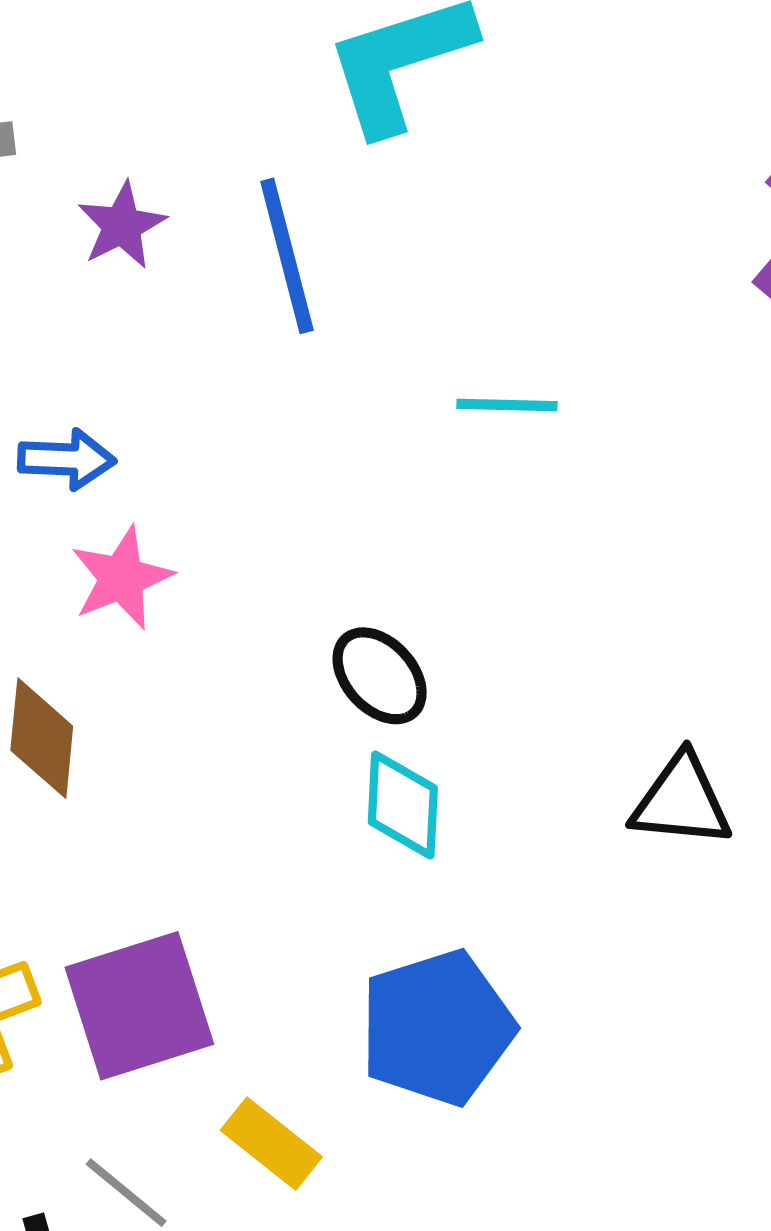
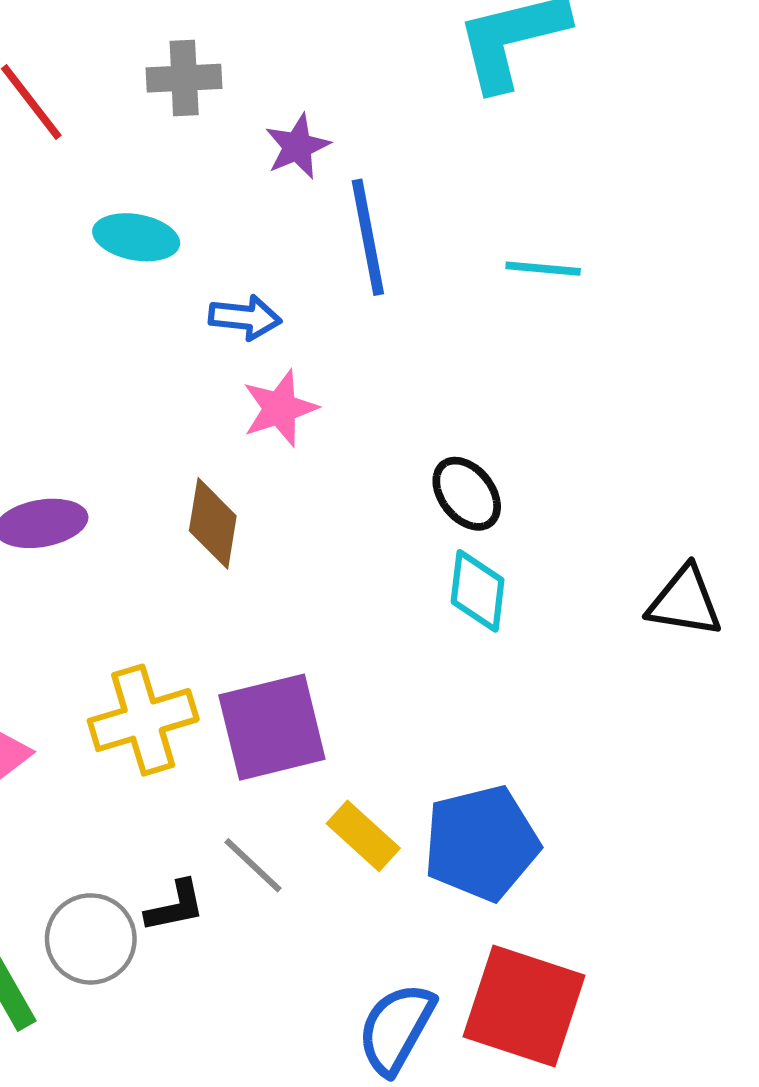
blue line: (287, 256) -> (368, 237), moved
cyan line: (507, 405) -> (543, 269), moved
blue pentagon: (437, 1028) -> (481, 843), moved

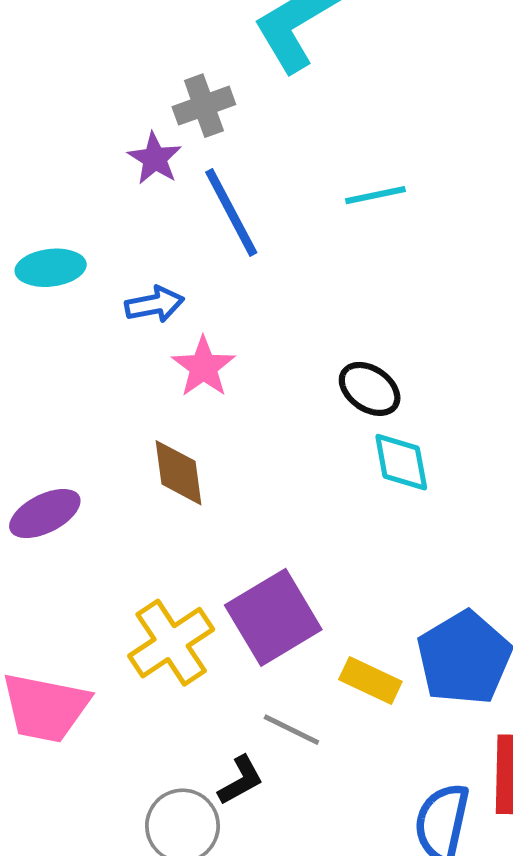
gray cross: (184, 78) -> (204, 106), moved

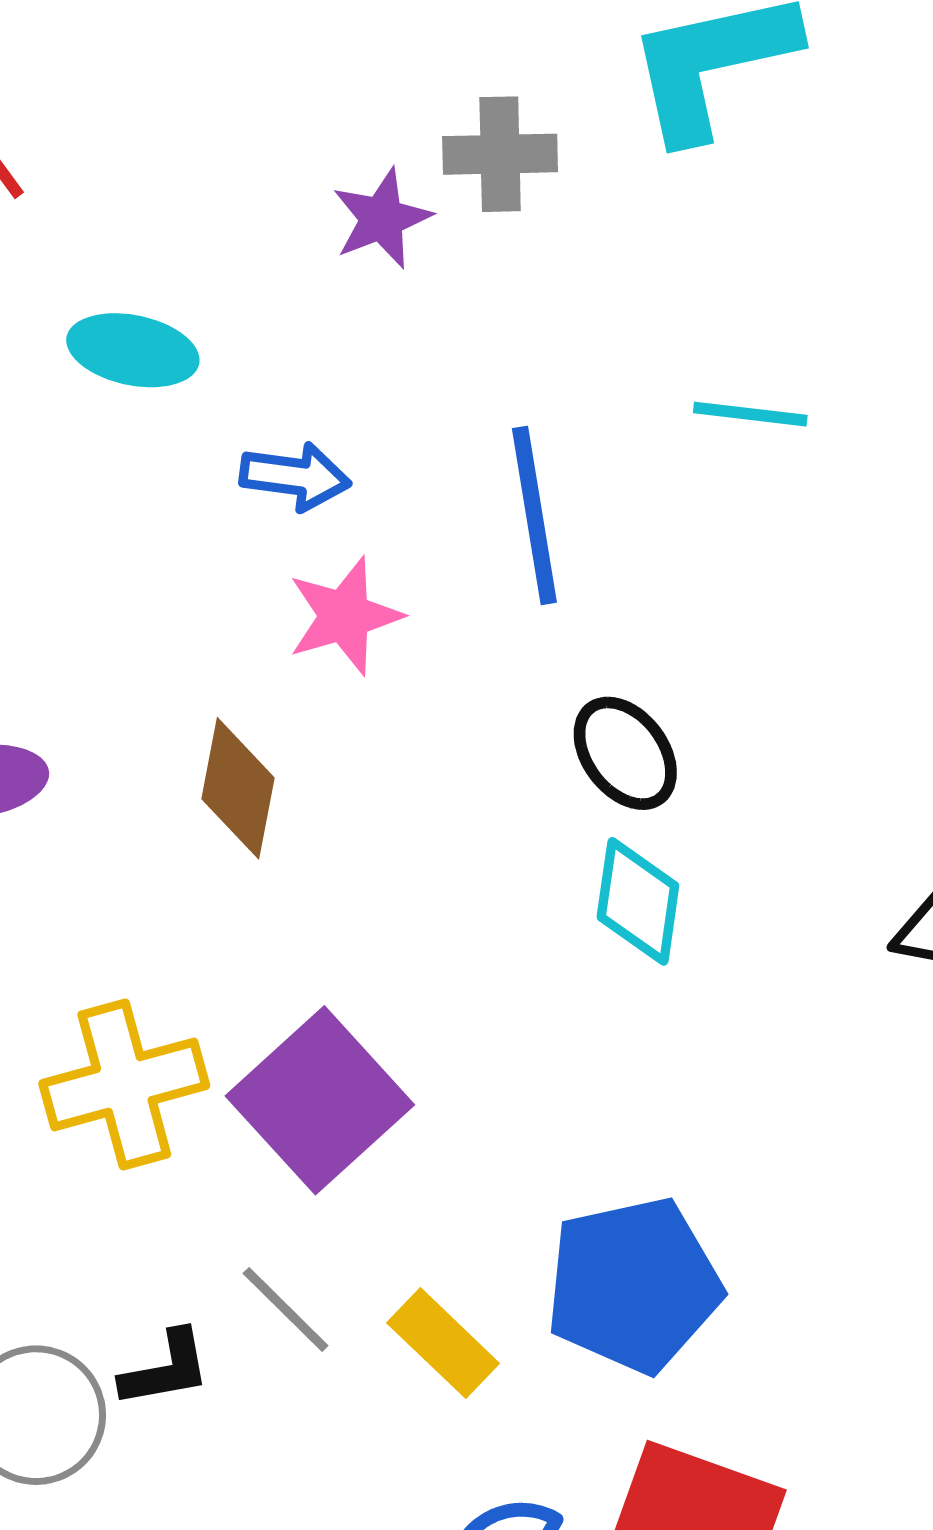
blue line: (231, 212) -> (534, 515), moved
purple square: (273, 617) -> (320, 1100), turned -30
yellow rectangle: (370, 681) -> (443, 1343), moved

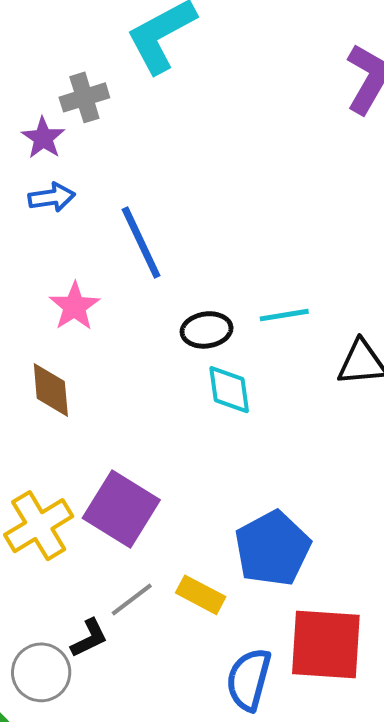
cyan line: (750, 414) -> (284, 315), moved
blue arrow: (295, 476) -> (52, 197), moved
black ellipse: (625, 753) -> (207, 330), turned -45
gray line: (286, 1310) -> (132, 599), turned -66

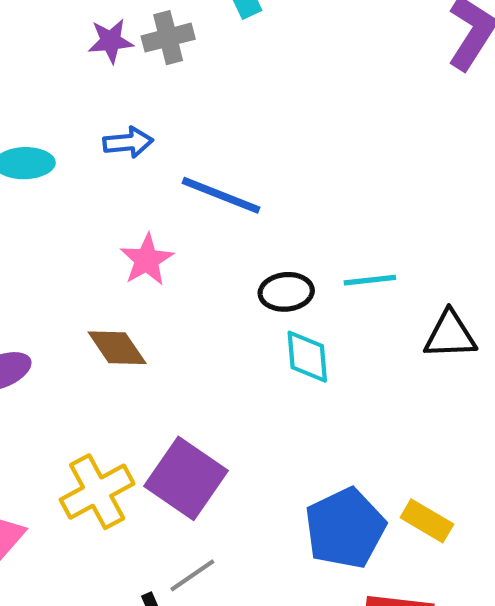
purple star: (43, 138) -> (111, 41), moved, turned 30
blue line: (141, 242) -> (221, 195), turned -46
brown diamond: (51, 390) -> (117, 348), turned -32
yellow rectangle: (201, 595) -> (427, 521), moved

